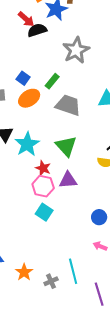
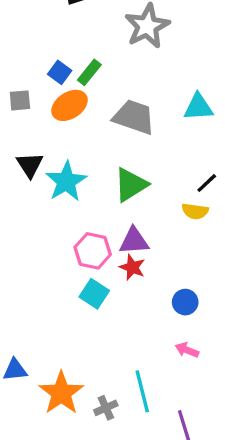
green rectangle: (52, 81) -> (89, 72), moved
green triangle: (66, 146) -> (131, 185), turned 40
red star: (43, 168) -> (132, 267), moved
orange star: (24, 272) -> (61, 393), size x1.5

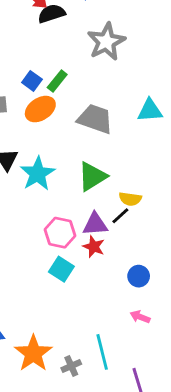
black line: (207, 183) -> (120, 216), moved
yellow semicircle: (195, 211) -> (130, 199), moved

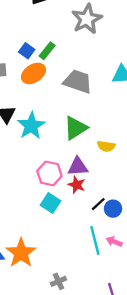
black line: (120, 216) -> (98, 204), moved
cyan line: (102, 352) -> (95, 240), moved
orange star: (33, 353) -> (21, 253), moved

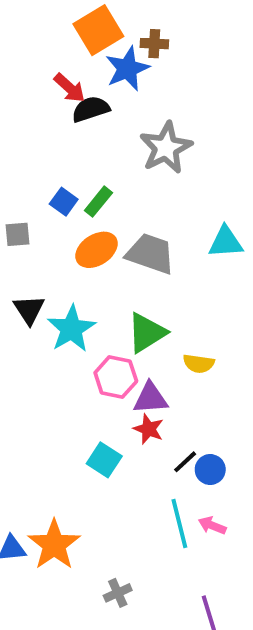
orange ellipse: (34, 73) -> (96, 250), moved
pink hexagon: (49, 173) -> (116, 377), moved

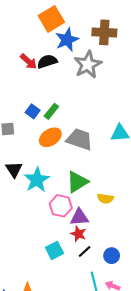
brown cross: (154, 44) -> (104, 32), moved, size x1.6
red arrow: (70, 88) -> (29, 61), moved
gray star: (166, 148) -> (88, 65), moved
cyan square: (104, 460) -> (54, 250), turned 30
black line: (185, 462) -> (85, 251), moved

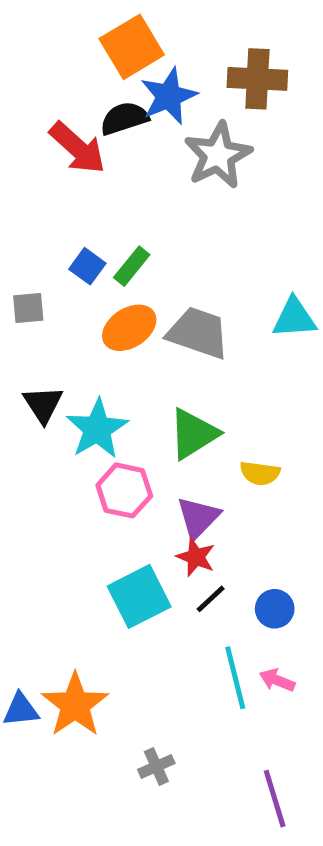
red arrow: (29, 61) -> (77, 148), size x1.4
black semicircle: (47, 61) -> (124, 118), moved
pink hexagon: (61, 206) -> (124, 490), moved
purple triangle: (79, 217) -> (198, 518), turned -42
cyan square: (54, 250) -> (139, 596), size x1.4

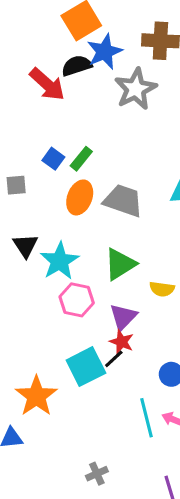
orange ellipse: (129, 328) -> (80, 197), turned -36
black line: (211, 599) -> (114, 359), moved
orange star: (75, 705) -> (36, 396), moved

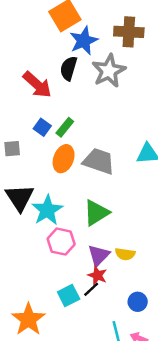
black semicircle: (77, 66) -> (69, 68), moved, turned -55
red arrow: (47, 84) -> (37, 85), moved
black triangle: (25, 246) -> (20, 198), size x1.4
yellow semicircle: (162, 289) -> (125, 254), moved
cyan square: (86, 367) -> (69, 295), size x0.7

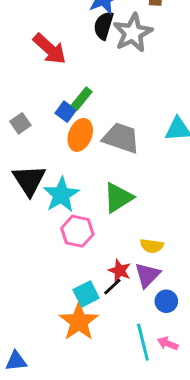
black semicircle: (69, 68) -> (104, 26), moved
blue square: (42, 127) -> (66, 112), moved
gray square: (12, 149) -> (20, 123), turned -30
purple triangle: (99, 255) -> (147, 275), moved
orange star: (28, 319) -> (79, 322), moved

